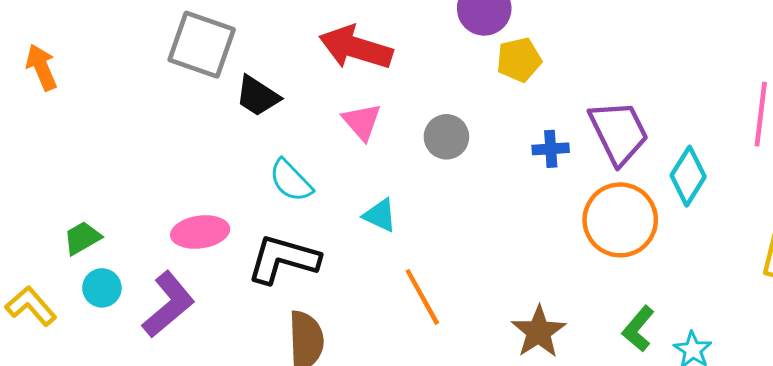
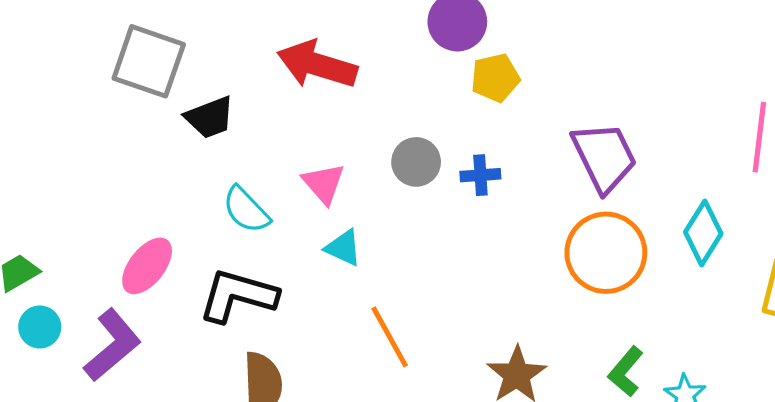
black trapezoid: (258, 96) -> (210, 117), turned -54
pink triangle: (362, 122) -> (324, 183), moved
blue cross: (551, 149) -> (480, 175), moved
cyan diamond: (688, 176) -> (703, 233), moved
pink ellipse: (200, 232) -> (147, 266), turned -44

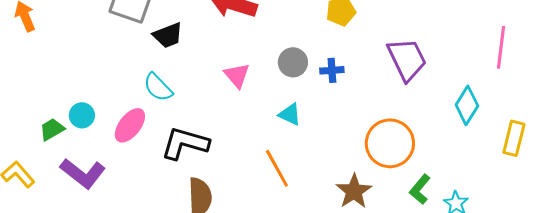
cyan semicircle: (246, 210) -> (158, 87), moved
cyan triangle: (343, 248) -> (290, 114), moved
orange circle: (606, 253) -> (390, 143), moved
cyan circle: (40, 327) -> (82, 115), moved
purple L-shape: (112, 345) -> (83, 173), moved, turned 78

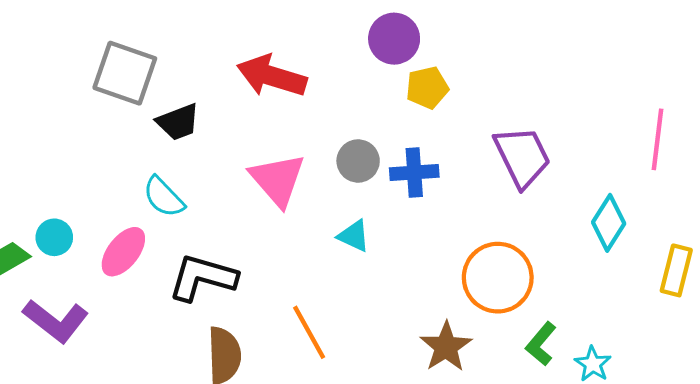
blue cross: (332, 70) -> (414, 173), size x1.4
pink triangle: (237, 75) -> (277, 180), size x1.5
orange line: (277, 168) -> (309, 332), moved

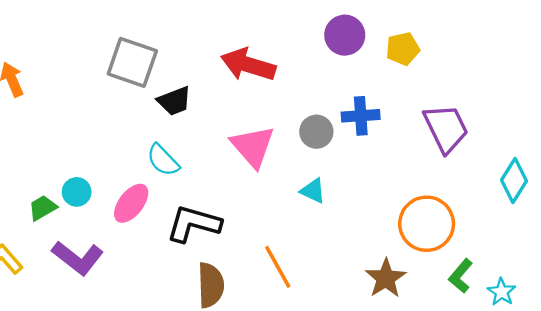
yellow pentagon: (427, 88) -> (403, 49), moved
blue cross: (414, 173) -> (361, 116), moved

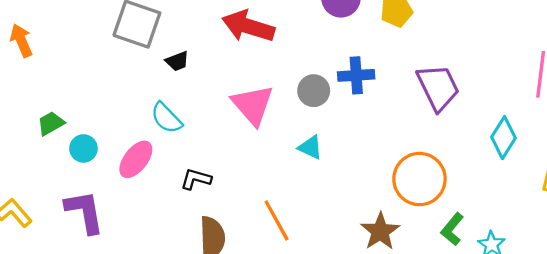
black trapezoid: (174, 101) -> (177, 61), size x0.7
green trapezoid: (43, 208) -> (51, 123), moved
black L-shape: (194, 224) -> (196, 179), size x0.6
purple L-shape: (78, 258) -> (85, 212), turned -138

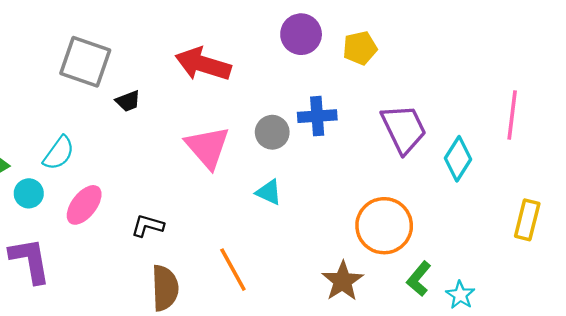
cyan semicircle: (166, 118) -> (59, 153), moved, turned -100
cyan diamond: (504, 138) -> (458, 159), moved

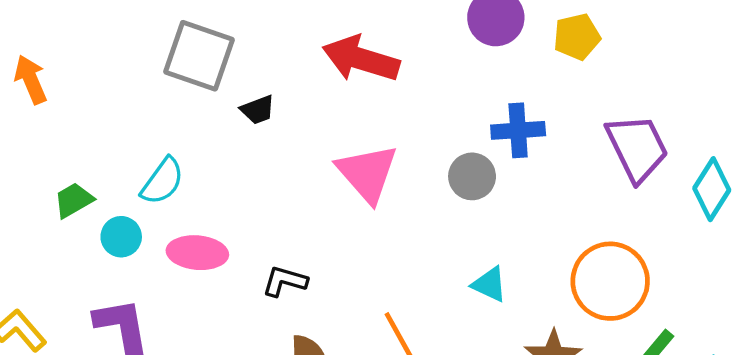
gray circle: (272, 132) -> (472, 176), moved
cyan triangle: (269, 192) -> (489, 284), moved
pink ellipse: (84, 205) -> (197, 253), turned 57

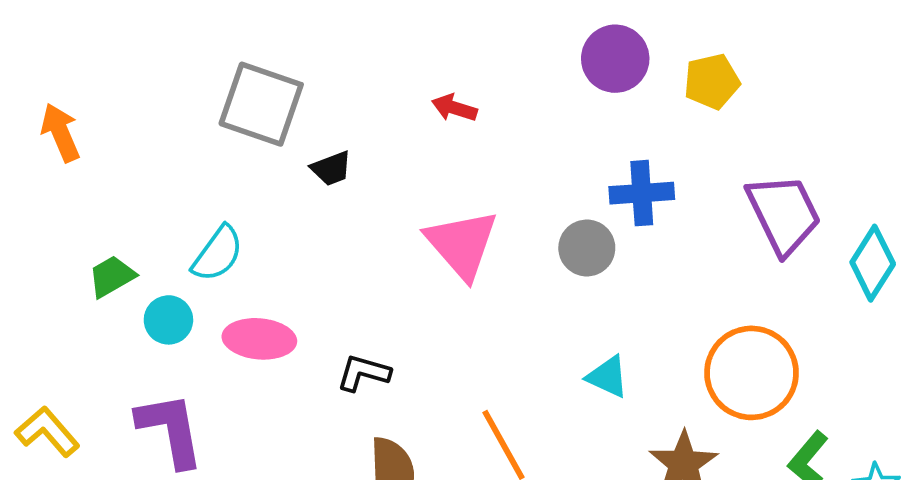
red arrow: (361, 59) -> (454, 108), size x0.5

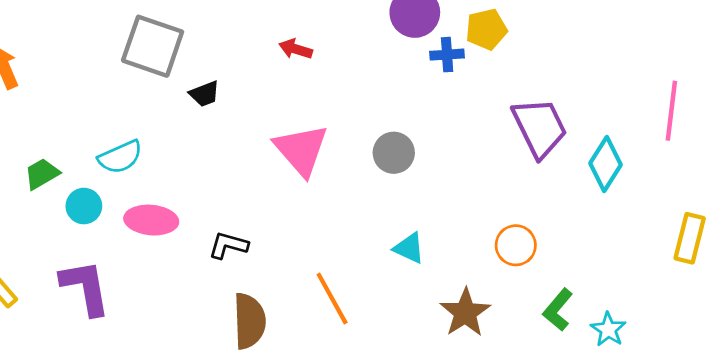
blue cross: (642, 193) -> (447, 55), moved, size x0.7
cyan semicircle: (218, 254) -> (120, 157), turned 30
orange circle: (752, 373) -> (516, 245), size x0.6

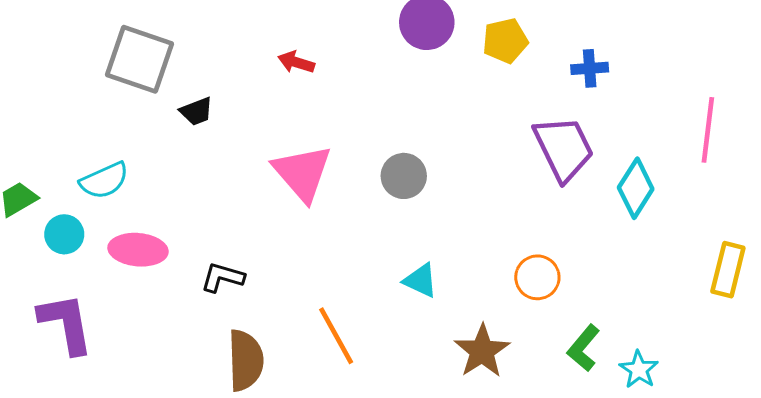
blue cross: (447, 55) -> (590, 68), moved

